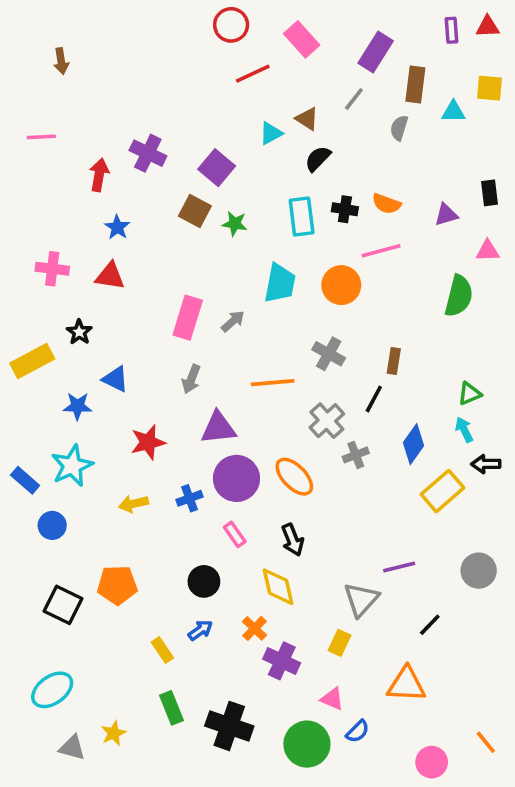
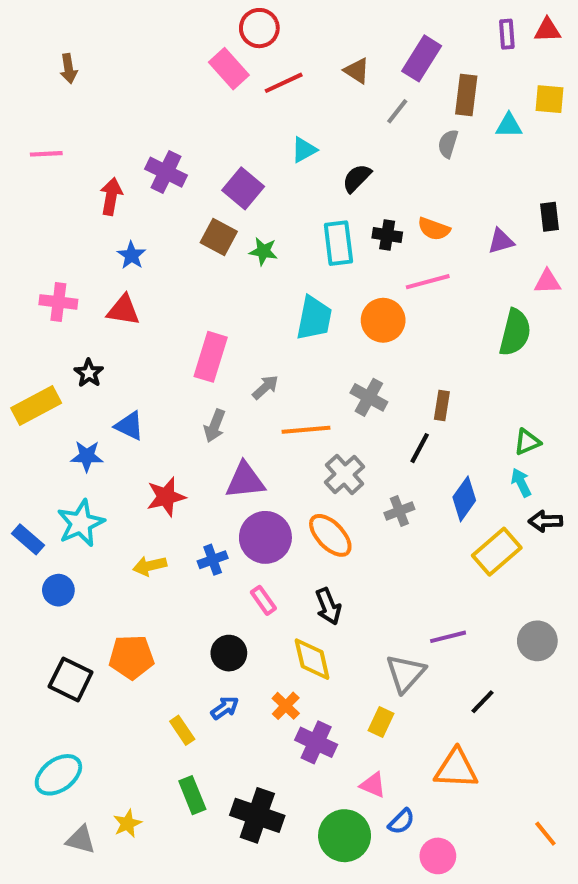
pink rectangle: (302, 39) -> (229, 69), moved
brown triangle: (307, 119) -> (357, 71), moved
gray arrow: (233, 321) -> (265, 387), moved
gray cross: (327, 421) -> (345, 474), moved
pink circle: (432, 762) -> (438, 856), moved

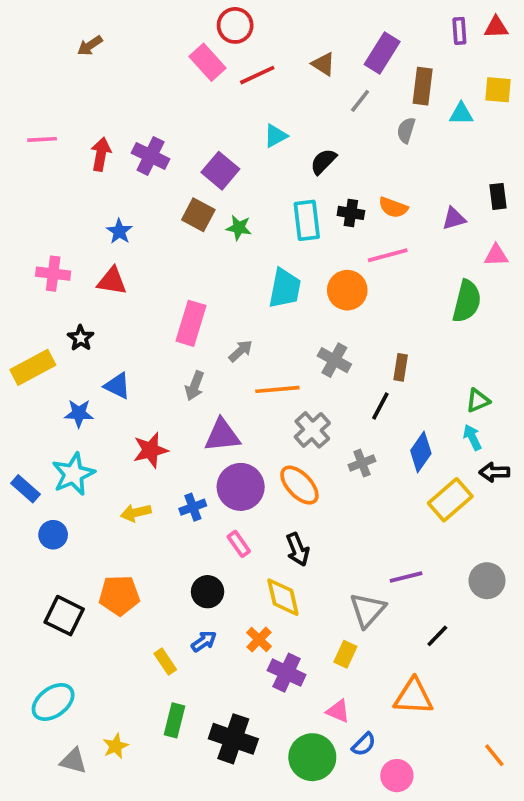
brown arrow: (69, 69) -> (90, 46), moved, turned 65
red arrow: (111, 196) -> (101, 154), moved
green rectangle: (192, 795) -> (174, 720), turned 36

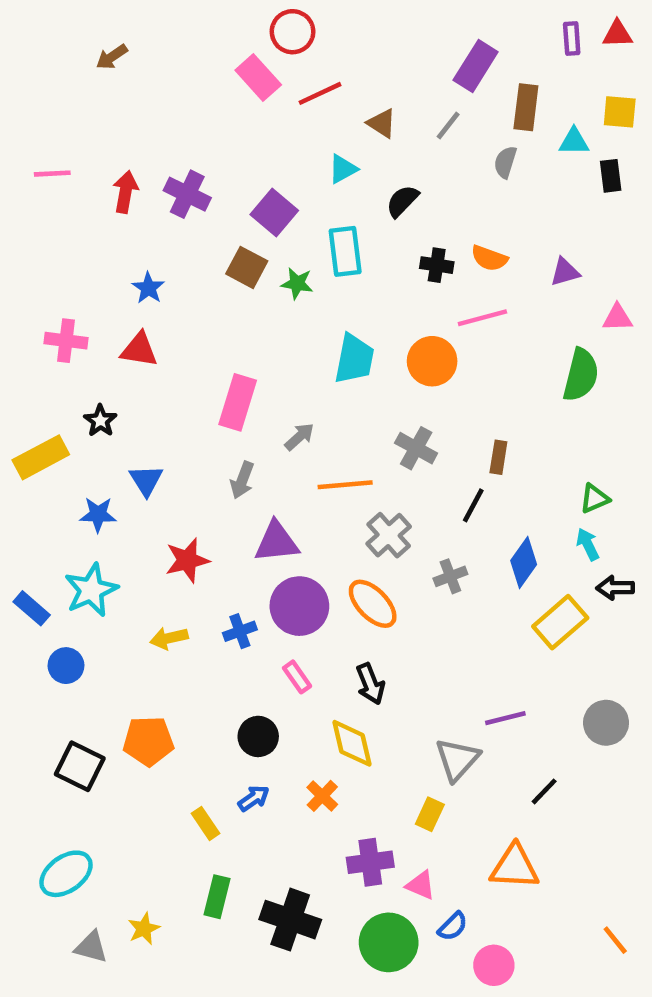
brown triangle: (323, 64) -> (382, 123), moved
black rectangle: (498, 196) -> (611, 176), moved
cyan rectangle: (307, 220) -> (345, 251), moved
blue triangle: (117, 386) -> (146, 480), turned 32
purple cross: (287, 673) -> (370, 862), moved, turned -33

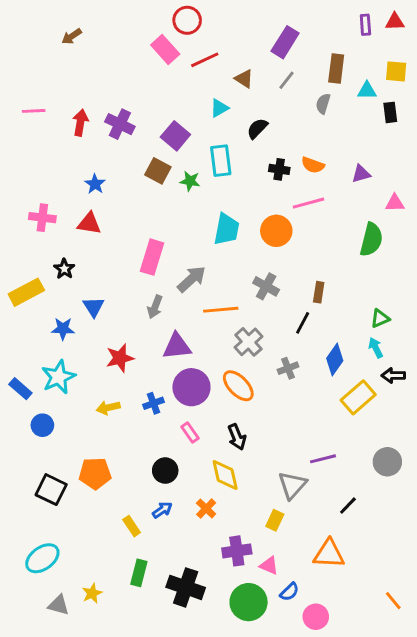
purple rectangle: (476, 66) -> (285, 42), moved
gray arrow: (299, 437) -> (191, 279), size x1.5

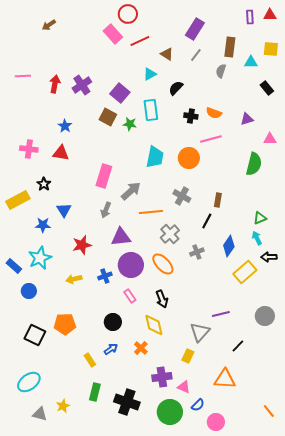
black rectangle: (390, 112) -> (267, 88), moved, turned -32
purple cross: (120, 124) -> (82, 85), turned 30

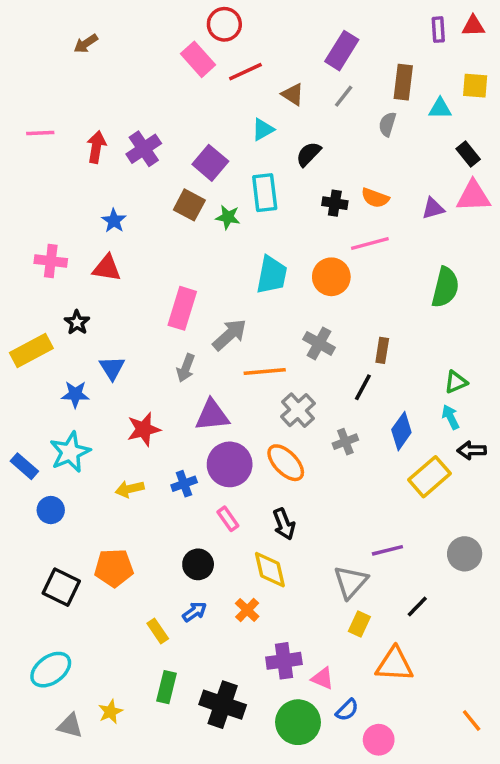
pink triangle: (270, 139) -> (473, 196), moved, size x1.5
yellow rectangle: (188, 356) -> (359, 624), moved

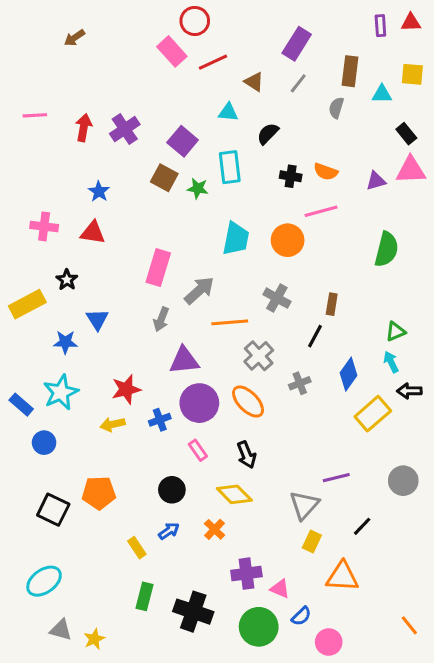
cyan triangle: (263, 129) -> (228, 112), turned 35
red star: (144, 429) -> (126, 389), moved
yellow diamond: (270, 570) -> (234, 494), turned -32
yellow star: (110, 712) -> (94, 639), moved

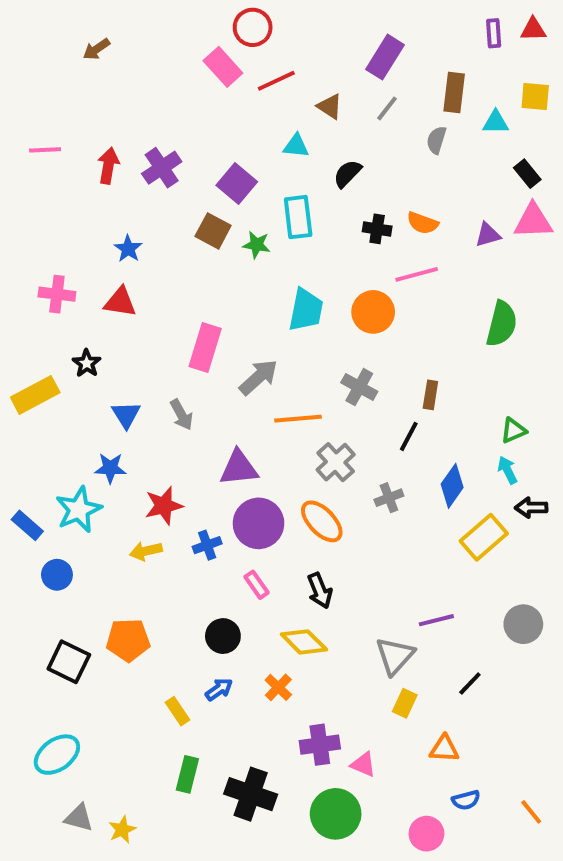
gray arrow: (161, 319) -> (181, 415), moved, turned -50
blue star: (65, 342) -> (110, 468), moved
orange triangle: (342, 577) -> (444, 749), size x0.7
blue semicircle: (301, 616) -> (466, 800), moved, turned 30

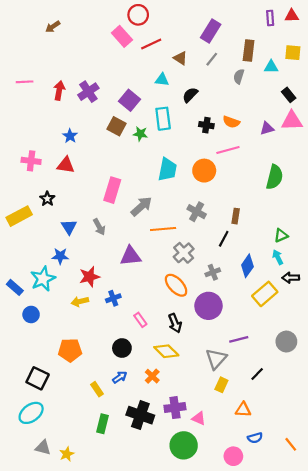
purple circle: (259, 523) -> (208, 306), moved
black square: (69, 662) -> (38, 378), moved
black cross: (251, 794) -> (140, 415), moved

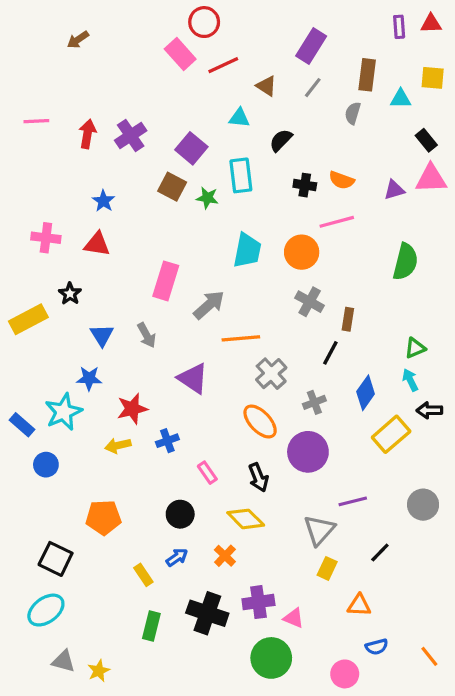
gray cross: (197, 212) -> (310, 302), moved
purple triangle: (131, 256) -> (193, 378), turned 40

